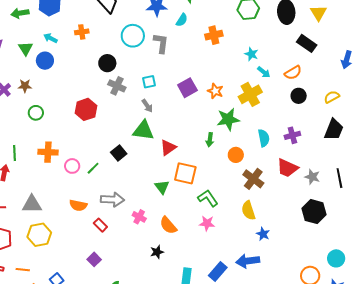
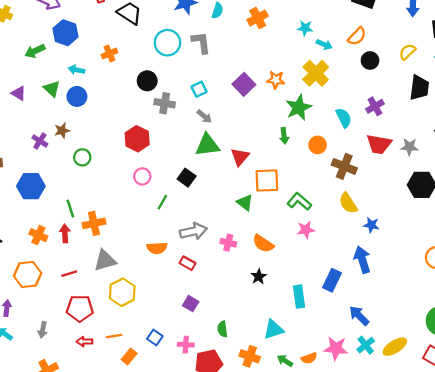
orange cross: (48, 152) -> (94, 223), moved
pink circle: (72, 166) -> (142, 176), moved
blue arrow: (248, 261) -> (362, 260), turned 95

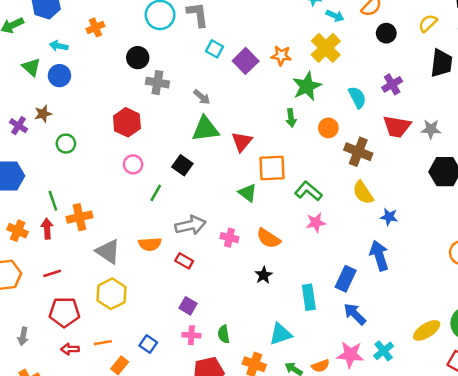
cyan square: (199, 89) -> (214, 49), moved, turned -35
gray triangle: (105, 260) -> (108, 251), moved, turned 50
blue arrow: (359, 316) -> (355, 314), moved
pink cross: (186, 345) -> (191, 335), moved
yellow ellipse: (395, 347) -> (427, 330), moved

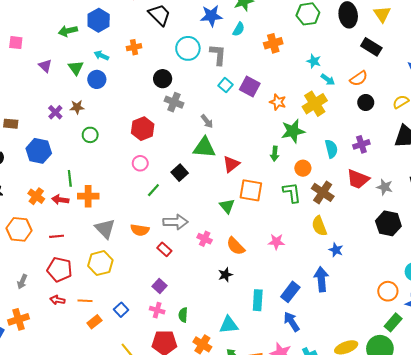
purple square: (246, 61) -> (250, 86), moved, turned -30
green L-shape: (308, 191) -> (292, 192), moved, turned 30
red arrow: (47, 229) -> (60, 200), turned -91

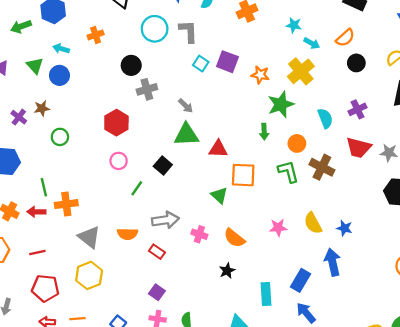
gray cross: (174, 102) -> (147, 89), turned -30
red triangle: (231, 164) -> (218, 149), turned 48
yellow semicircle: (319, 226) -> (313, 223), moved

